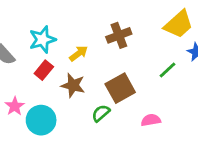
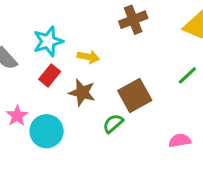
brown cross: (119, 35) -> (133, 20), moved
yellow arrow: (79, 53) -> (88, 57), turned 48
pink semicircle: (151, 120) -> (180, 140), moved

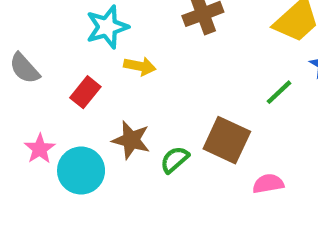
cyan star: (48, 41) -> (107, 27), moved
brown star: (82, 93) -> (131, 140), moved
brown square: (135, 96) -> (227, 140), moved, turned -36

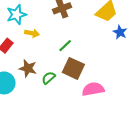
green line: (279, 92) -> (65, 46), moved
pink semicircle: (268, 184) -> (93, 89), size x1.5

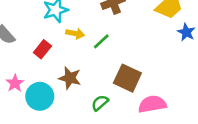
green line: (65, 46) -> (101, 41), moved
green semicircle: (49, 78) -> (100, 103), moved

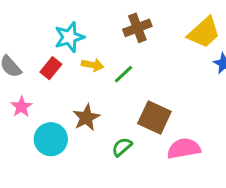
red rectangle: (42, 49) -> (51, 68), moved
brown star: (70, 78) -> (86, 118), turned 30
pink star: (15, 83) -> (21, 107), moved

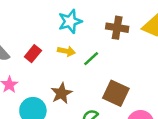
brown cross: (137, 28) -> (117, 28), moved, turned 30
cyan star: (69, 37) -> (70, 21), moved

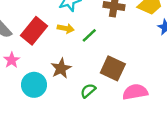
red rectangle: (33, 54) -> (34, 31), size x1.6

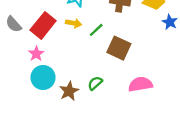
pink star: (12, 60) -> (36, 54), moved
brown star: (61, 68) -> (69, 91), moved
brown square: (113, 68) -> (119, 48), moved

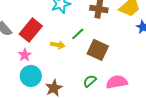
yellow arrow: (74, 23) -> (58, 45), moved
green semicircle: (95, 83) -> (90, 81), moved

